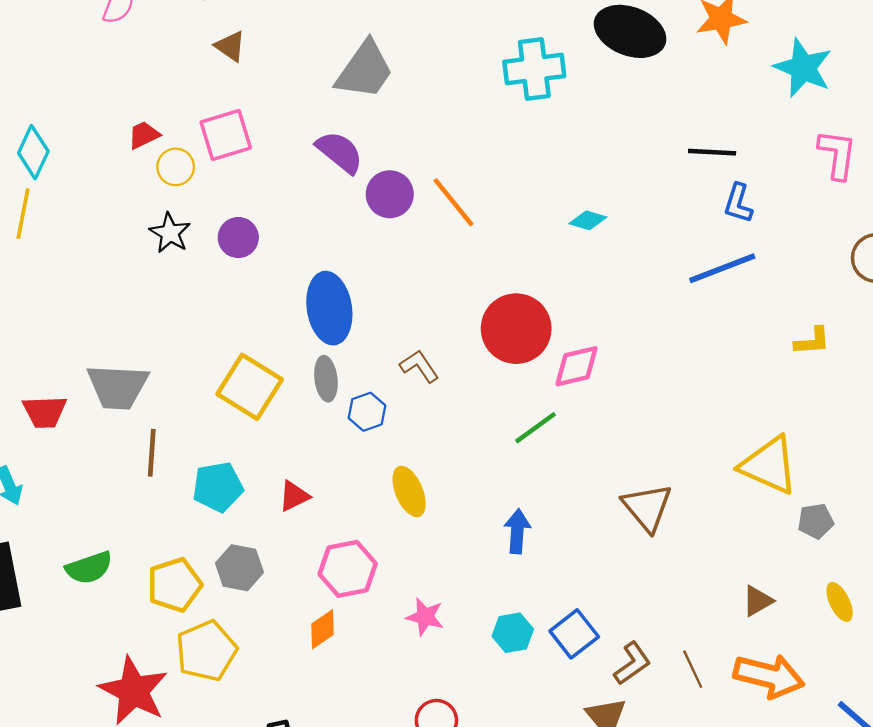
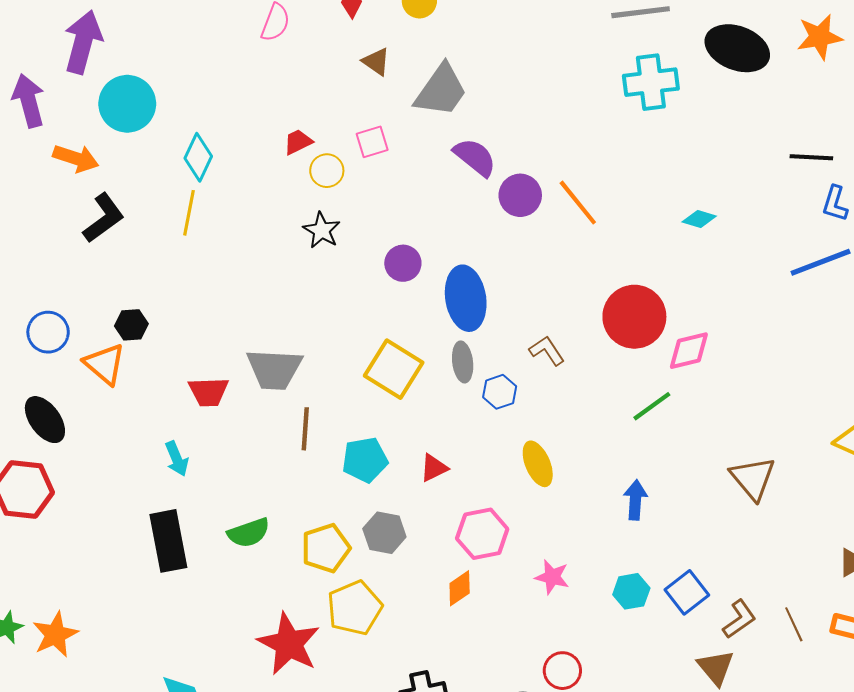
gray trapezoid: (365, 70) -> (441, 90), moved
pink square: (226, 135) -> (372, 142), size x0.7
purple circle: (238, 238) -> (403, 263), moved

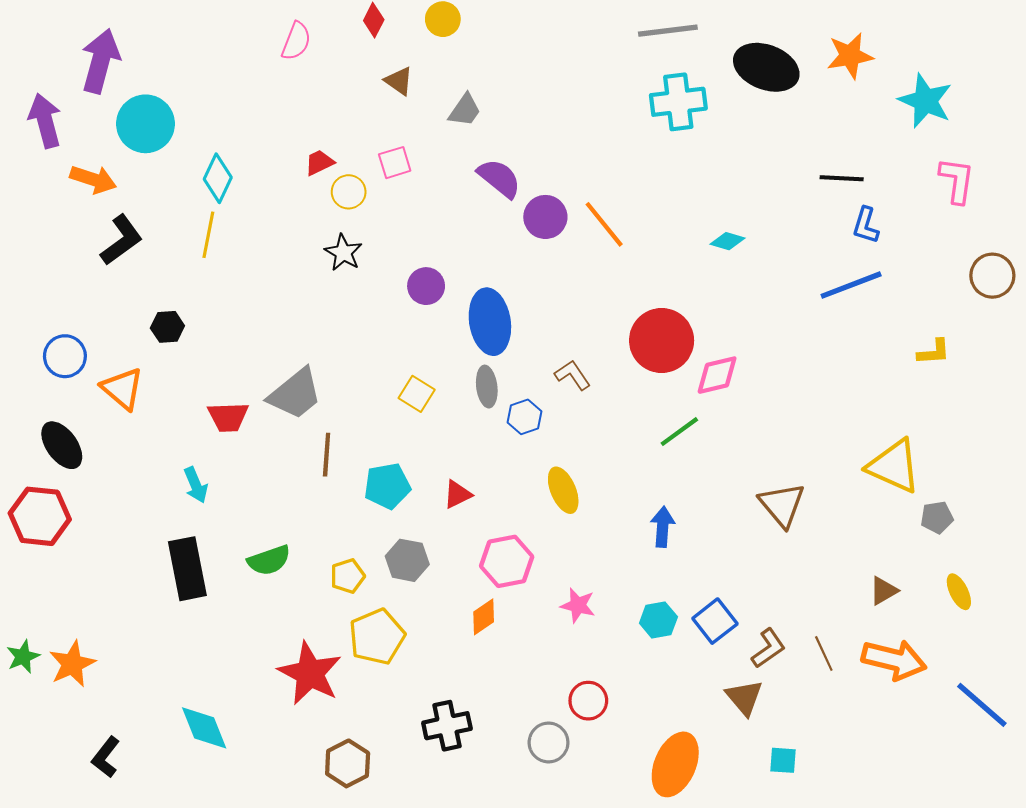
gray trapezoid: (441, 90) -> (465, 110), size x0.6
black hexagon: (131, 325) -> (167, 327), moved
gray trapezoid: (274, 369) -> (295, 394), turned -42
yellow square: (394, 369) -> (417, 394), size x0.6
yellow pentagon: (326, 548) -> (348, 576), size x0.7

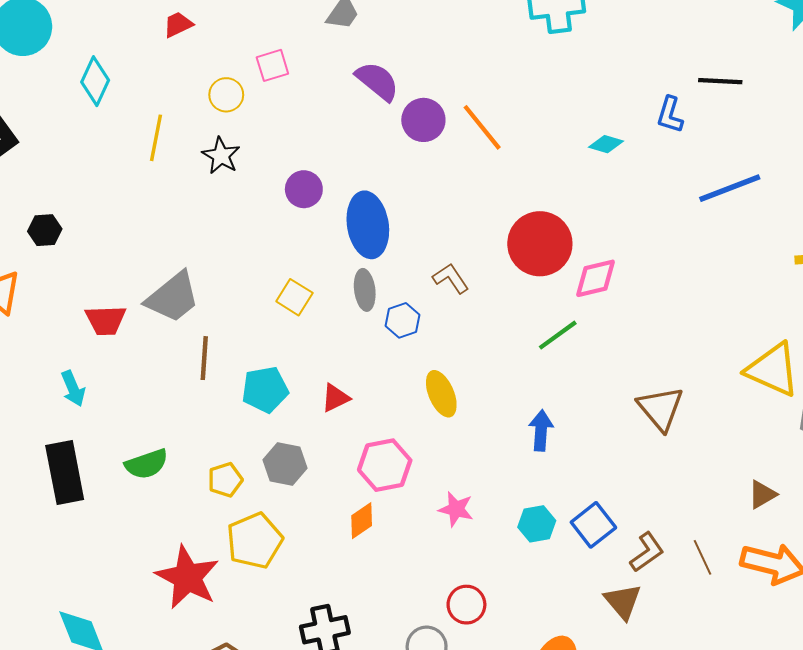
red trapezoid: (319, 163) -> (178, 25), moved
blue L-shape: (866, 225) -> (670, 115), moved
yellow line: (208, 235) -> (156, 138), moved

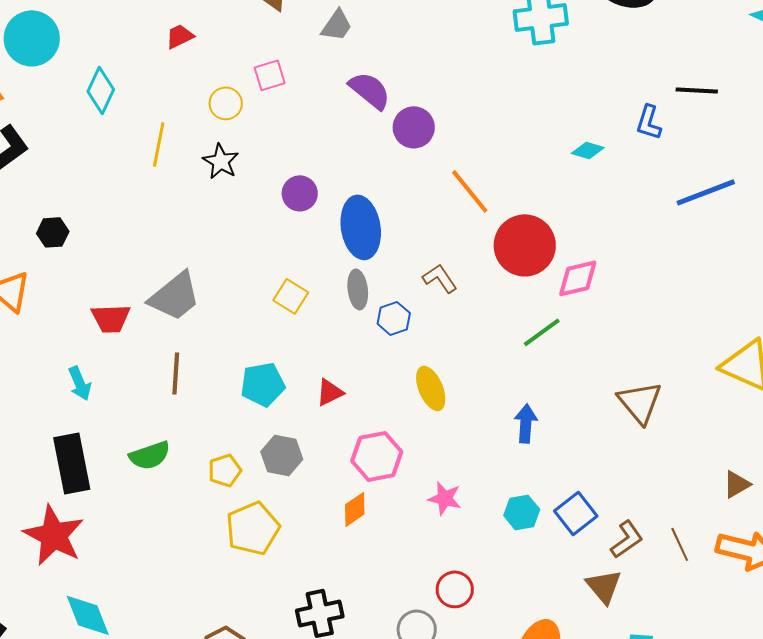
orange line: (482, 127) -> (470, 191), moved
brown line: (204, 358) -> (176, 373), moved
red star: (187, 577) -> (54, 535), moved

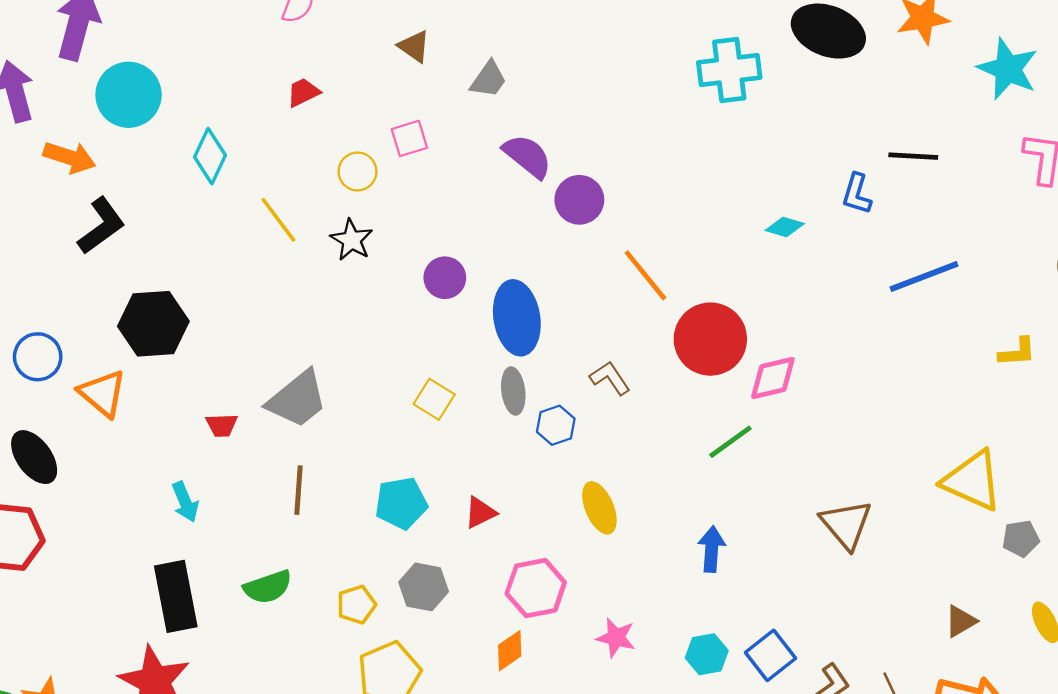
yellow line: (159, 144) -> (278, 220), turned -48
black hexagon: (53, 232) -> (153, 324), size x1.8
red trapezoid: (111, 318) -> (222, 425), size x0.7

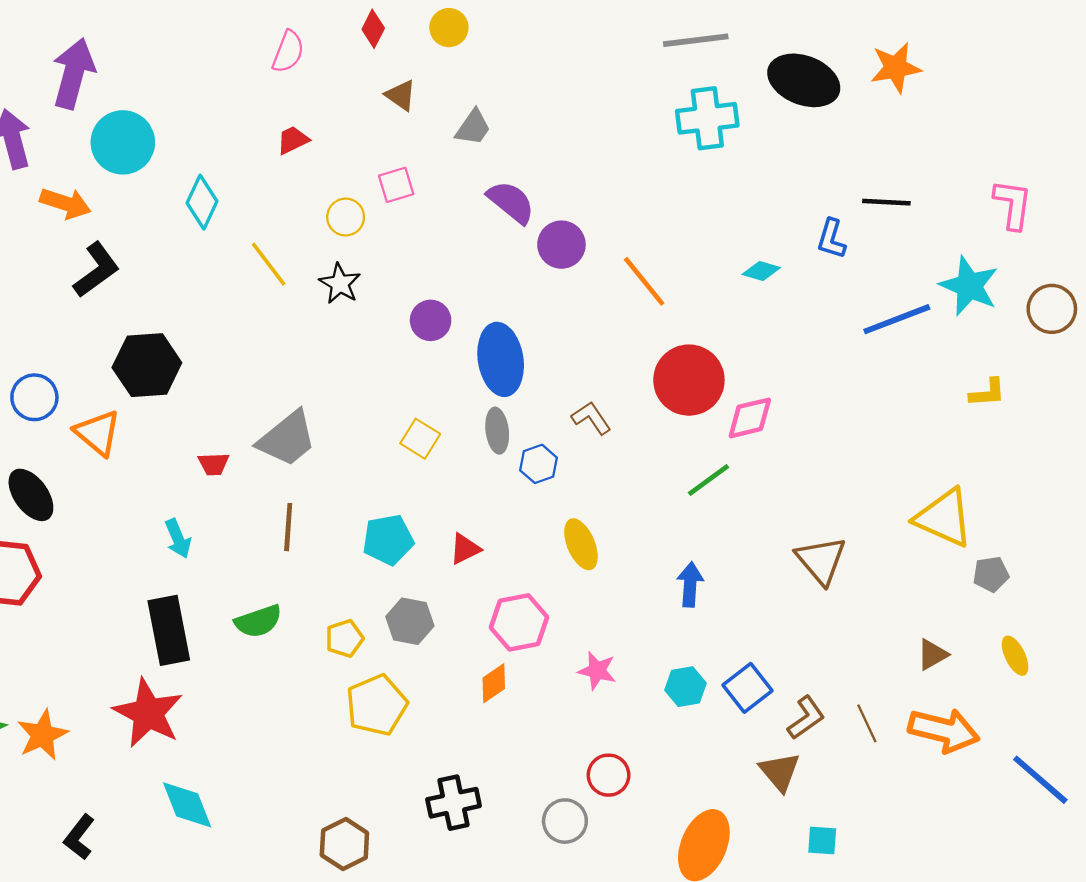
cyan star: (1008, 69) -> (969, 286), moved
orange line: (645, 275) -> (644, 281), moved

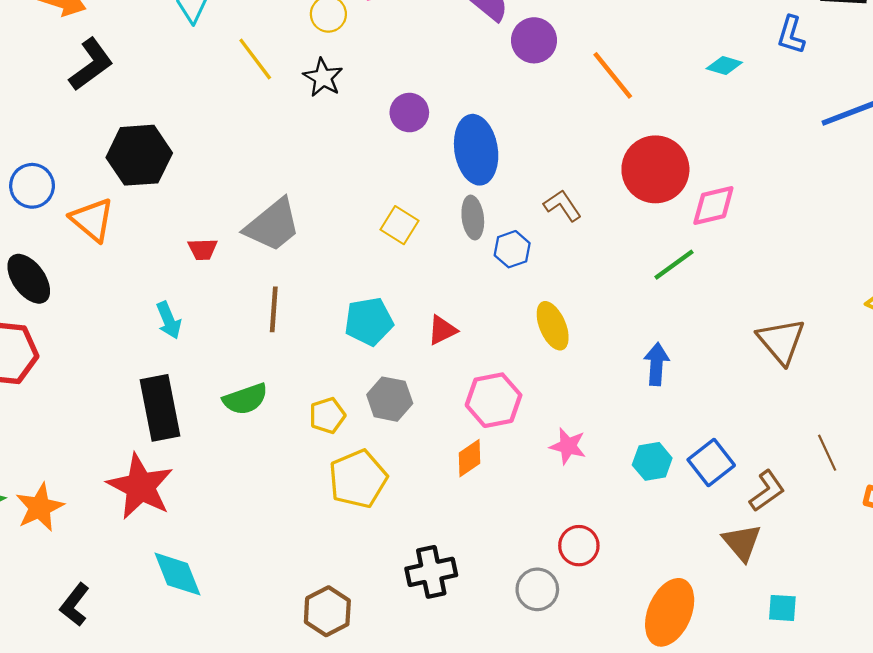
brown line: (867, 723) -> (827, 453), moved

